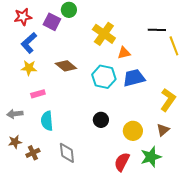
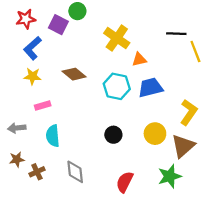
brown triangle: (163, 130) -> (183, 146), size x1.6
yellow circle: (133, 131) -> (155, 134), moved
red semicircle: (122, 162) -> (125, 182), moved

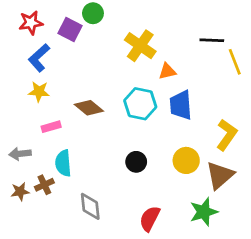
brown diamond: (74, 74) -> (89, 108), moved
blue trapezoid: (150, 88) -> (181, 105), turned -80
brown cross: (37, 172) -> (44, 185), moved

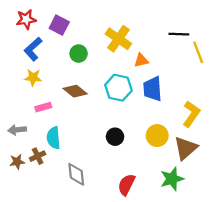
green circle: (93, 13) -> (79, 54), moved

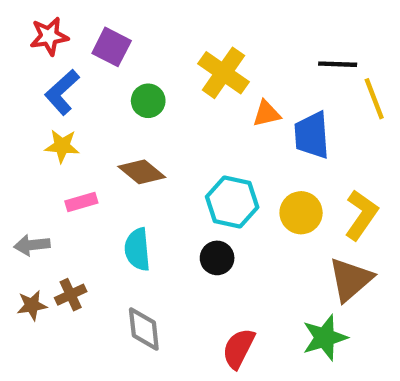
cyan hexagon: (118, 88) -> (232, 202), moved
blue trapezoid: (153, 89) -> (312, 135), moved
yellow circle: (157, 136) -> (301, 213), moved
cyan semicircle: (54, 138) -> (137, 249), moved

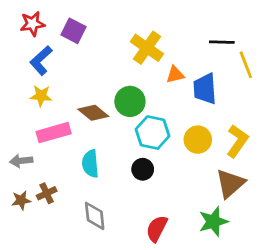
green circle: (148, 101) -> (130, 101), moved, size x1.4
pink rectangle: (81, 202) -> (54, 133), size x1.6

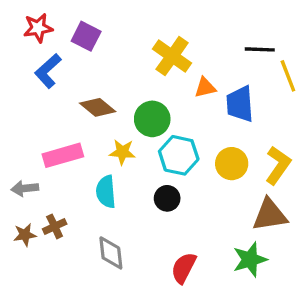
yellow star: (41, 96) -> (122, 152), moved
brown diamond: (93, 113) -> (98, 107), moved
brown triangle: (230, 183) -> (270, 215), turned 32

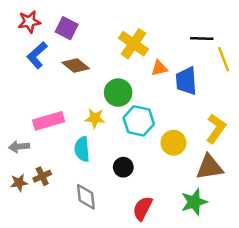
brown diamond: (98, 107) -> (76, 66), moved
yellow circle: (232, 164) -> (173, 143), moved
black circle: (167, 198) -> (123, 167), moved

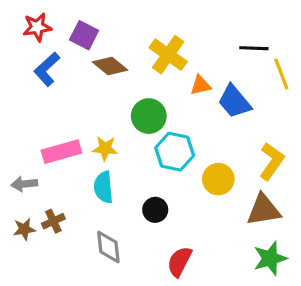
brown diamond: (76, 66) -> (110, 66), moved
blue trapezoid: (186, 81) -> (234, 101), turned -36
yellow star: (95, 118) -> (105, 148), moved
green star: (194, 202) -> (270, 258), moved

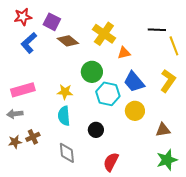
blue trapezoid: (234, 101) -> (134, 82), moved
pink rectangle: (61, 152) -> (23, 90), moved
yellow L-shape: (272, 161) -> (168, 81), moved
brown triangle: (264, 210) -> (163, 130), size x0.7

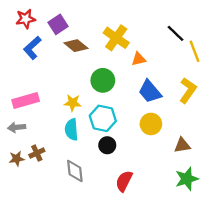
purple square: (52, 22) -> (58, 24), turned 30
black line: (157, 30) -> (176, 33), turned 42
cyan hexagon: (108, 94) -> (103, 118), moved

